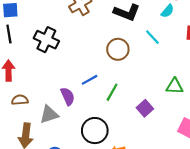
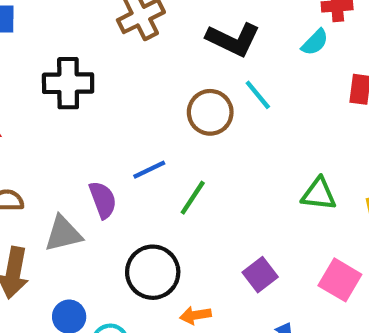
cyan line: (152, 37) -> (258, 95), moved
black cross: (46, 40) -> (68, 83), turned -30
purple square: (145, 108) -> (260, 275), moved

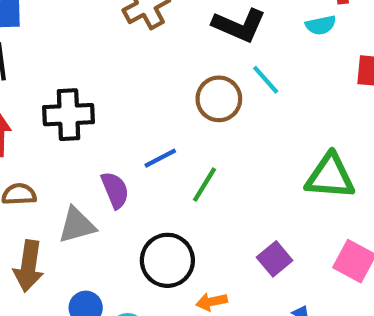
cyan semicircle: (315, 42) -> (321, 25), turned 36
black cross: (68, 83) -> (69, 115), moved
green triangle: (319, 194) -> (330, 176), size x1.4

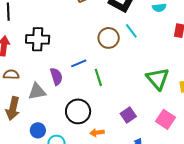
green triangle: (330, 176) -> (158, 79), turned 40
green line: (205, 185) -> (98, 77), turned -54

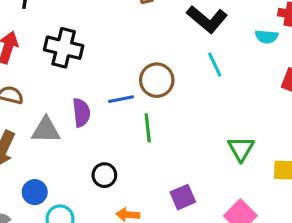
brown circle: (109, 38) -> (157, 80), moved
green triangle: (158, 79) -> (241, 149), size x0.7
black circle: (78, 111) -> (104, 175), size x0.6

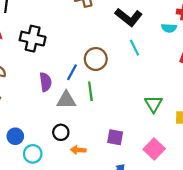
blue line: (121, 99) -> (72, 72), turned -49
gray triangle: (46, 130) -> (66, 100), moved
black circle: (104, 175) -> (61, 132), moved
purple square: (183, 197) -> (115, 137), turned 35

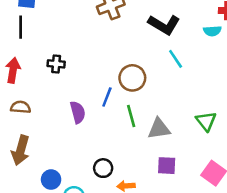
black cross: (33, 39) -> (56, 64), size x0.6
gray triangle: (66, 100) -> (159, 129), moved

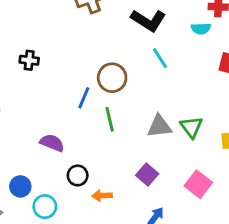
purple semicircle: (78, 112) -> (52, 143), moved, turned -55
gray triangle: (159, 129) -> (159, 126), moved
purple square: (167, 166) -> (147, 174), turned 36

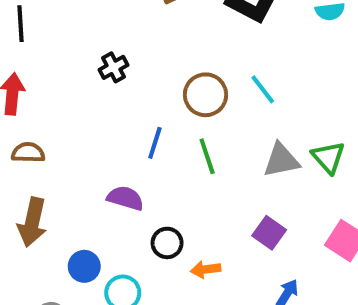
cyan line: (160, 58) -> (263, 89), moved
black cross: (29, 60) -> (113, 67), moved, turned -30
blue line: (84, 98) -> (155, 143), moved

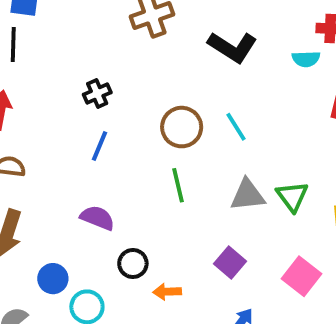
blue line: (155, 143) -> (100, 146), moved

